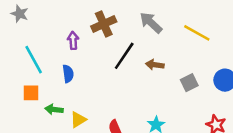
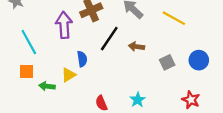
purple arrow: (73, 41) -> (64, 25), size x1.6
blue semicircle: (68, 74) -> (82, 59), moved
yellow triangle: (78, 120) -> (68, 75), moved

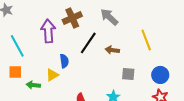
yellow line: (174, 18) -> (146, 40), moved, turned 40
blue circle: (199, 60) -> (160, 75), moved
gray square: (167, 62) -> (128, 74), moved, turned 32

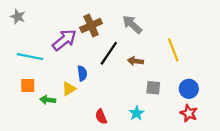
purple arrow: (48, 31) -> (64, 40), turned 55
cyan line: (17, 46) -> (30, 57), turned -50

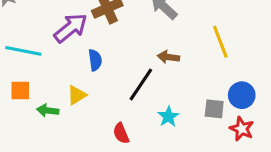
black line: (109, 53) -> (141, 84), moved
blue semicircle: (82, 73) -> (95, 60), moved
gray square: (153, 88) -> (214, 109), moved
cyan star: (137, 113) -> (168, 117), moved

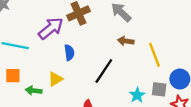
yellow line: (220, 42) -> (154, 55), moved
brown arrow: (168, 57) -> (126, 41), moved
cyan star: (168, 117) -> (137, 95), moved

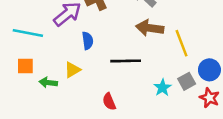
brown arrow: (126, 41) -> (150, 28), size x1.5
black line: (104, 71) -> (126, 61), turned 55
gray square: (159, 89) -> (187, 81), turned -35

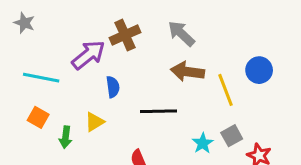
orange square: (25, 66) -> (38, 117), turned 30
blue circle: (209, 70) -> (259, 70), moved
green arrow: (48, 83) -> (66, 137), turned -90

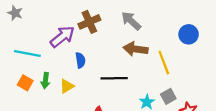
blue circle: (259, 70) -> (189, 34), moved
green arrow: (66, 137) -> (45, 81), moved

